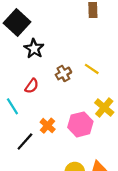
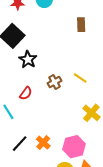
pink hexagon: (80, 124) -> (74, 147), moved
orange cross: (48, 126) -> (43, 143), moved

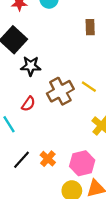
black star: (28, 59) -> (31, 66), turned -30
brown cross: (55, 82) -> (60, 91), size x1.6

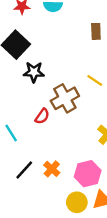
yellow line: (89, 87) -> (95, 80), moved
red semicircle: (28, 104) -> (42, 116), moved

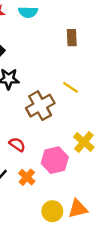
red semicircle: (42, 116) -> (17, 144), moved, turned -91
pink hexagon: (88, 174) -> (55, 160), moved

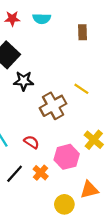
brown rectangle: (72, 38) -> (82, 32), moved
orange triangle: (78, 209) -> (89, 190), moved

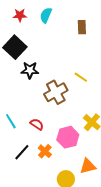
cyan semicircle: (42, 19) -> (46, 15), turned 112

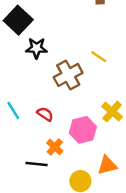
black line: (22, 152) -> (36, 164), moved, turned 54

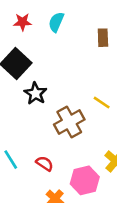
black star: (36, 48) -> (35, 93), turned 30

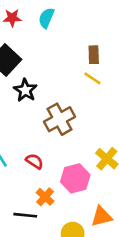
brown rectangle: (103, 38) -> (94, 55), moved
yellow line: (102, 103) -> (92, 78), moved

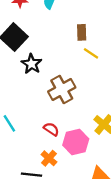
brown rectangle: (94, 55) -> (82, 32), moved
red semicircle: (35, 161) -> (51, 129), moved

